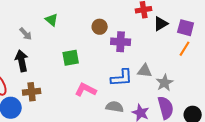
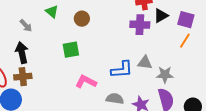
brown circle: (100, 27) -> (82, 19), moved
purple cross: (121, 42) -> (140, 25), moved
gray star: (165, 83) -> (165, 75), turned 30
brown cross: (32, 92) -> (23, 77), moved

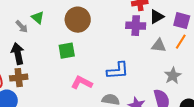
green triangle: (52, 12) -> (38, 18), moved
brown circle: (82, 19) -> (78, 20), size x1.6
gray triangle: (145, 63) -> (159, 46), moved
gray star: (165, 75) -> (173, 76), moved, turned -30

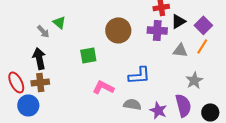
brown circle: (78, 20) -> (118, 30), moved
purple square: (182, 21) -> (203, 25), turned 30

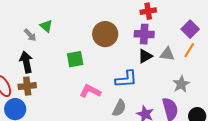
black triangle: (178, 21) -> (145, 56), moved
gray semicircle: (132, 104) -> (119, 108), turned 108

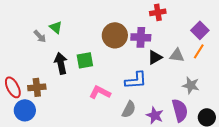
purple cross: (144, 34) -> (141, 37), moved
black arrow: (26, 62) -> (61, 63), moved
gray star: (181, 84) -> (191, 85), turned -30

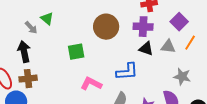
purple square: (200, 30) -> (179, 22), moved
purple cross: (141, 37) -> (143, 27), moved
black triangle: (155, 57) -> (146, 49), turned 49
black arrow: (61, 63) -> (24, 52), moved

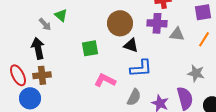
purple square: (179, 22) -> (203, 12), moved, turned 36
gray triangle: (168, 47) -> (177, 34), moved
black triangle: (146, 49) -> (131, 45), moved

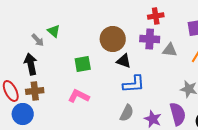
pink L-shape: (105, 80) -> (79, 96), moved

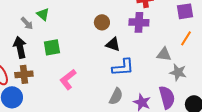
brown circle: (113, 39) -> (102, 22), size x0.6
gray triangle: (170, 50) -> (164, 54), moved
green square: (83, 64) -> (52, 47), moved
pink L-shape: (79, 96) -> (68, 79), turned -65

